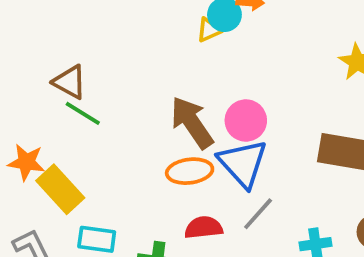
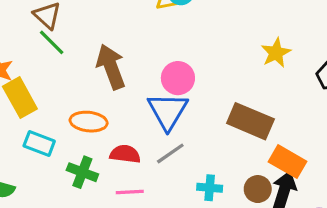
brown arrow: (192, 123) -> (111, 67), moved
orange ellipse: (190, 171) -> (89, 122), moved

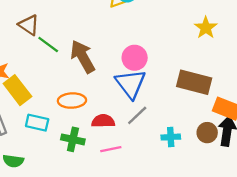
green line: (52, 42) -> (48, 45), moved

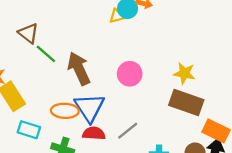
yellow star: (206, 28) -> (184, 73), moved, turned -30
blue triangle: (130, 84) -> (89, 108), moved

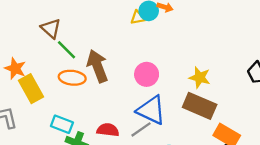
blue triangle: (89, 108) -> (151, 110), moved, turned -36
orange ellipse: (65, 111) -> (72, 78), moved
cyan rectangle: (29, 130) -> (62, 124), moved

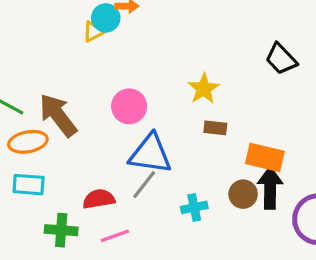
yellow star: (200, 77) -> (204, 89), turned -30
brown rectangle: (200, 106) -> (215, 128), size x0.5
cyan rectangle: (62, 124) -> (29, 185), moved

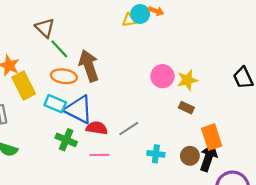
pink circle: (129, 106) -> (162, 76), moved
blue triangle: (150, 154) -> (79, 110), moved
orange rectangle: (265, 157) -> (212, 137), turned 40

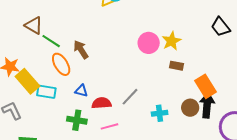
brown arrow: (89, 66) -> (81, 50), size x0.7
orange ellipse: (64, 76) -> (61, 64), turned 65
cyan rectangle: (55, 104) -> (46, 92), moved
blue triangle: (79, 110) -> (81, 91), size x0.5

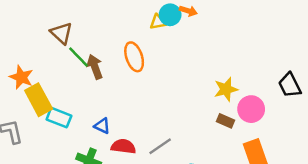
pink circle: (149, 43) -> (251, 109), moved
brown arrow: (81, 50) -> (95, 67), moved
orange ellipse: (61, 64) -> (134, 57), moved

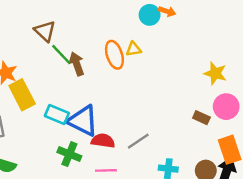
yellow triangle: (158, 22) -> (134, 49), moved
yellow star: (226, 89) -> (215, 73), moved, turned 30
cyan rectangle: (59, 118) -> (57, 114), moved
blue triangle: (102, 126) -> (83, 121), size x2.0

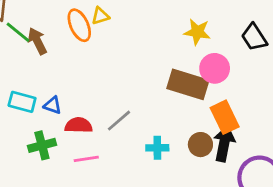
brown rectangle: (201, 118) -> (188, 84), size x2.0
blue triangle: (83, 121) -> (53, 105), size x0.5
green cross: (69, 154) -> (42, 145), turned -30

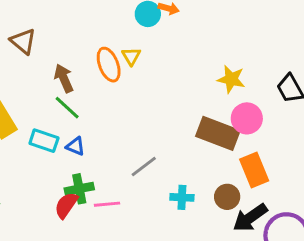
yellow triangle: (100, 16) -> (131, 56), turned -48
green line: (18, 32) -> (67, 108), moved
red semicircle: (79, 125) -> (66, 205), moved, turned -60
black arrow: (224, 144) -> (250, 218), moved, turned -140
green cross: (42, 145) -> (79, 189), moved

